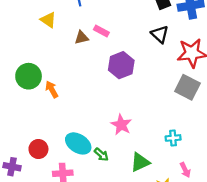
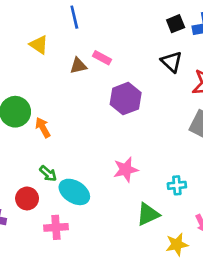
pink star: (121, 125) -> (126, 170), turned 30
cyan cross: (173, 138) -> (177, 185), moved
green arrow: (101, 155) -> (48, 174), moved

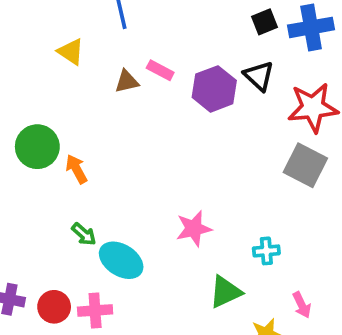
purple hexagon: (126, 99) -> (214, 89), moved
red circle: (27, 198) -> (54, 307), moved

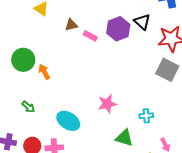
pink rectangle: (160, 70) -> (90, 36), moved
green arrow: (84, 234) -> (28, 107), moved
green triangle: (225, 292) -> (124, 138), turned 42

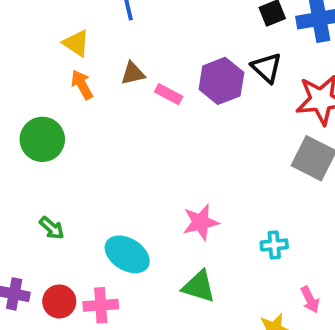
orange arrow: (44, 72) -> (82, 85), moved
green triangle: (124, 138) -> (199, 286), moved

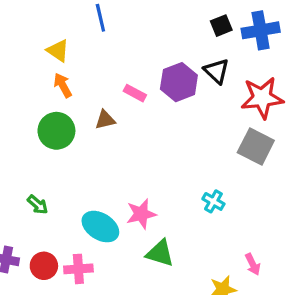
brown triangle: (133, 73) -> (105, 120), moved
green circle: (42, 139) -> (56, 131), moved
pink star: (201, 222) -> (141, 214), moved
cyan cross: (274, 245) -> (213, 201), moved, turned 35

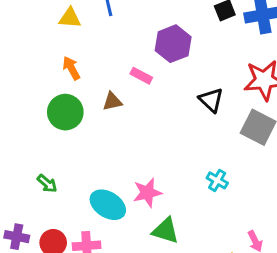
yellow triangle: (58, 51) -> (70, 18), moved, turned -30
black triangle: (217, 71) -> (211, 100), moved
purple hexagon: (179, 82) -> (173, 44), moved

